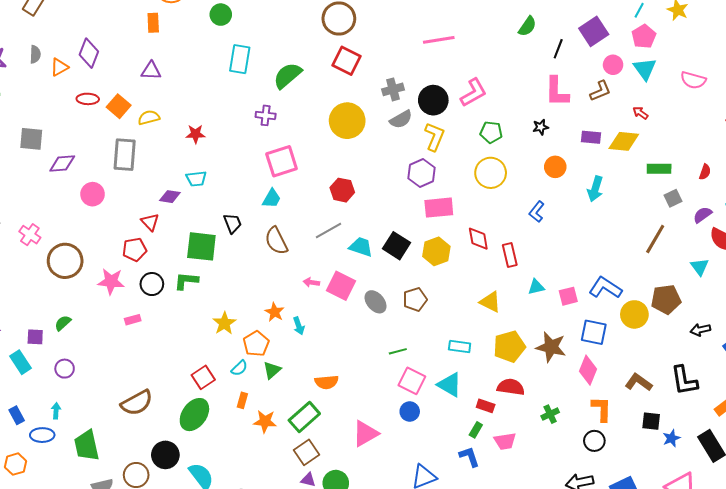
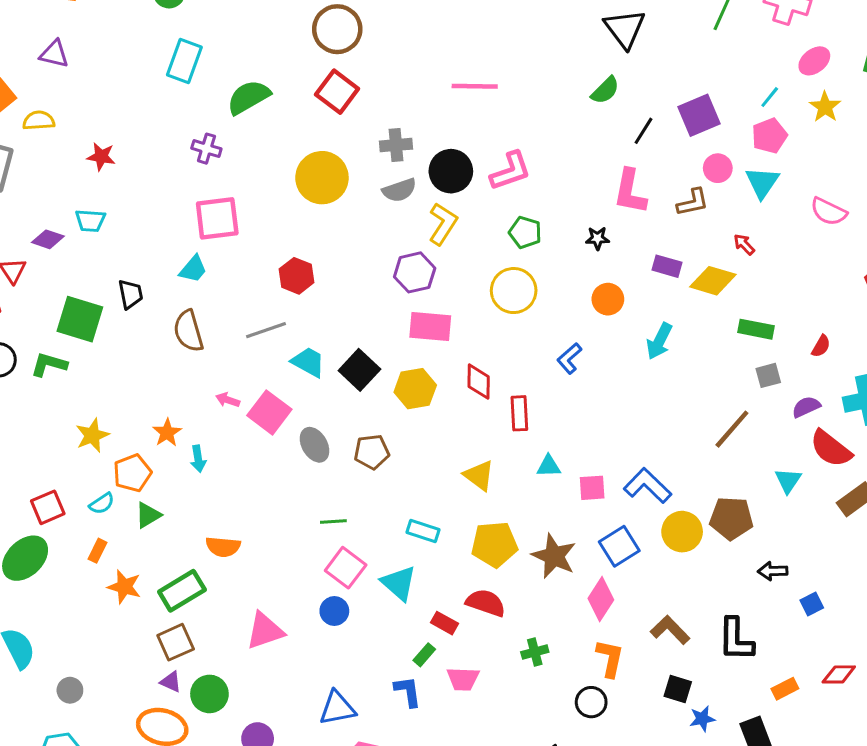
blue square: (594, 332) -> (619, 546), turned 36

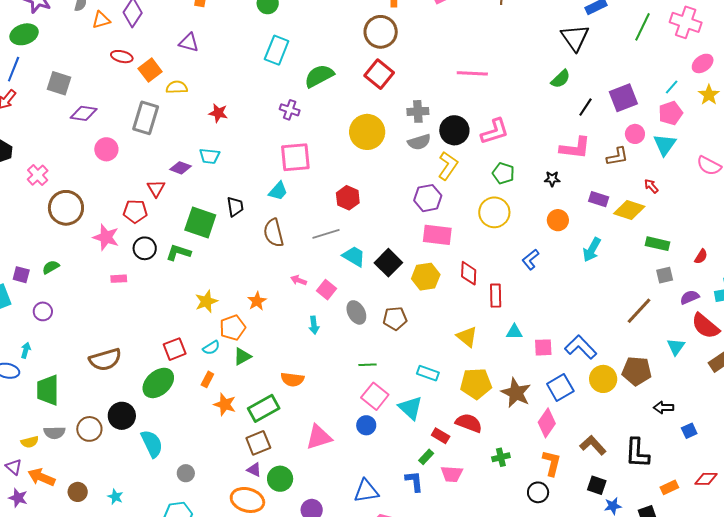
pink L-shape: (630, 192) -> (575, 148), turned -96
pink square: (269, 412) -> (327, 290), size x0.7
cyan arrow: (198, 459) -> (314, 325), moved

